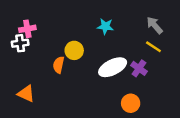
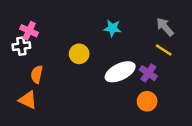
pink cross: (27, 29) -> (29, 31), turned 35
orange semicircle: (59, 65) -> (37, 74), moved
orange circle: (131, 103) -> (147, 101), moved

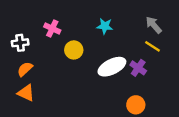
pink cross: (29, 31) -> (52, 29), moved
orange semicircle: (37, 74) -> (25, 69), moved, turned 35
orange circle: (147, 101) -> (136, 105), moved

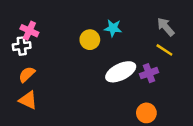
pink cross: (52, 29) -> (29, 31), moved
yellow circle: (74, 50) -> (90, 40), moved
purple cross: (138, 68) -> (149, 73), turned 35

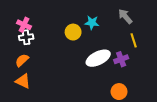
gray arrow: (166, 27) -> (125, 16), moved
white cross: (22, 46) -> (26, 37), moved
yellow line: (164, 50) -> (134, 40), turned 40

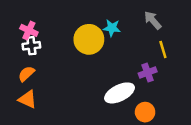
yellow circle: (73, 32) -> (89, 39), size x1.5
white ellipse: (98, 58) -> (120, 93), moved

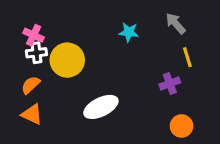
yellow circle: (89, 39) -> (67, 60), moved
white ellipse: (120, 93) -> (101, 107), moved
orange circle: (145, 112) -> (182, 126), moved

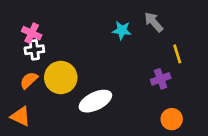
gray arrow: (176, 23) -> (154, 22), moved
yellow circle: (67, 60) -> (61, 78), moved
orange triangle: (32, 114) -> (21, 116), moved

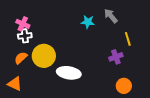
white ellipse: (95, 101) -> (69, 73), turned 35

